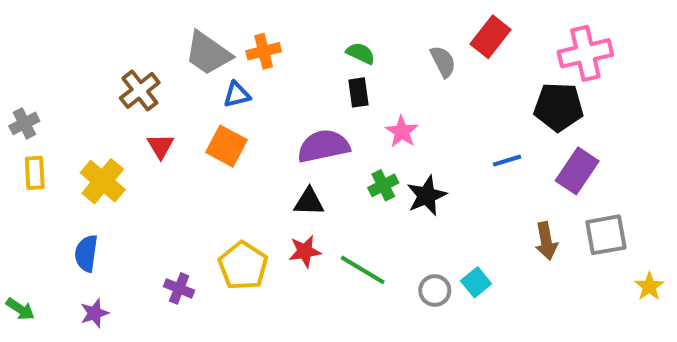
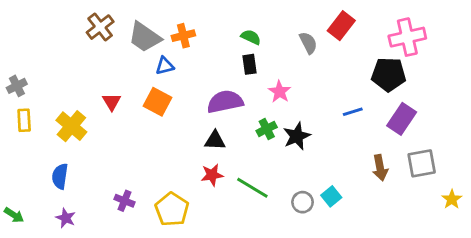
brown cross: (140, 90) -> (100, 27), moved
yellow pentagon: (243, 266) -> (172, 209), moved
purple star: (94, 313) -> (66, 218), turned -30

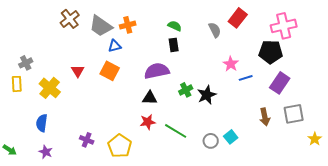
gray cross: (17, 86) -> (26, 63), moved
pink star: (280, 92) -> (231, 64), moved

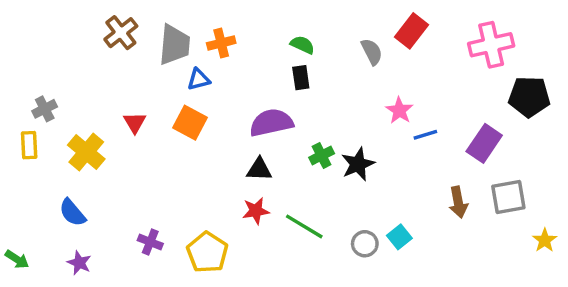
gray trapezoid: (101, 26) -> (174, 45), turned -120
black pentagon: (271, 52) -> (529, 97), moved
blue semicircle: (42, 123) -> (72, 213), turned -48

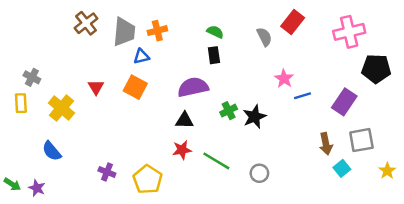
gray cross: (45, 109) -> (32, 77), turned -35
cyan square: (399, 237) -> (342, 168), moved
purple star: (79, 263) -> (37, 188), moved

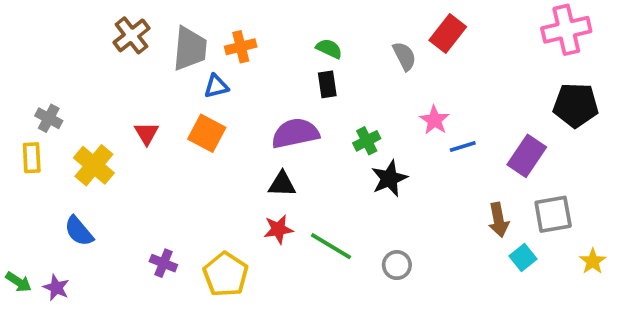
pink cross: (349, 32) -> (566, 30), moved
green cross: (229, 111) -> (367, 141), moved

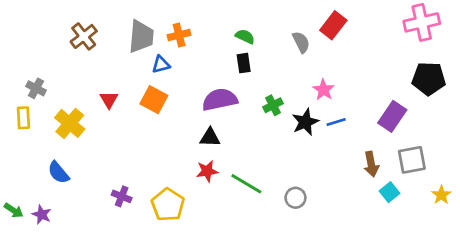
brown cross: (131, 35) -> (84, 36), moved
blue line: (463, 146) -> (336, 122), moved
black star: (389, 178) -> (305, 122), moved

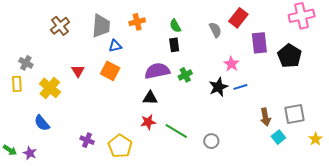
orange cross: (179, 35) -> (137, 22), moved
green semicircle: (245, 36) -> (175, 26), turned -144
black pentagon: (429, 79) -> (289, 56), moved, turned 30
green cross: (273, 105) -> (185, 75), moved
purple rectangle: (392, 116) -> (259, 43), moved, turned -40

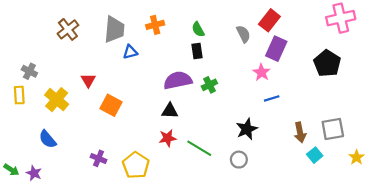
purple rectangle: (259, 43) -> (276, 49), moved, turned 30
orange square: (110, 71) -> (111, 105), moved
black star: (218, 87) -> (247, 129), moved

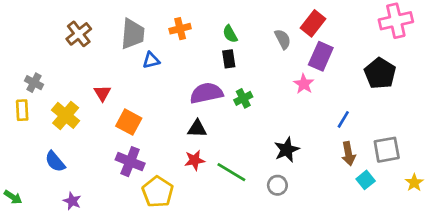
blue line: (272, 98) -> (343, 119), moved, turned -42
purple cross: (98, 158) -> (130, 162), moved, size x1.5
purple star: (34, 173) -> (72, 201), moved

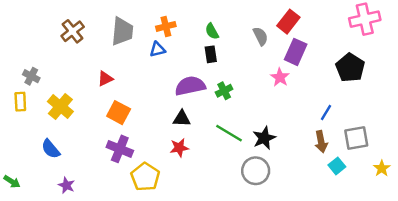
blue triangle: (151, 60) -> (157, 49), moved
red triangle: (102, 93) -> (105, 79), moved, turned 35
blue line: (343, 119) -> (326, 113), moved
green line: (231, 172) -> (229, 133), moved
gray circle: (277, 185) -> (256, 171), size x1.5

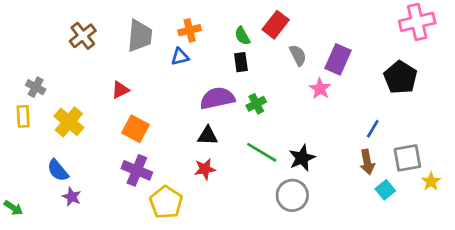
red rectangle: (288, 22) -> (276, 25), moved
gray semicircle: (260, 36) -> (298, 55), moved
yellow star: (382, 168) -> (431, 181), moved
purple star: (66, 185) -> (72, 197), moved

